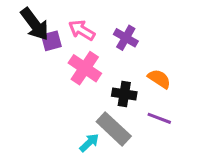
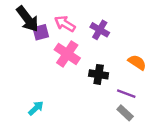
orange semicircle: (159, 79) -> (137, 62), moved
gray rectangle: (114, 129) -> (125, 113), moved, size x0.6
cyan arrow: (89, 143) -> (36, 108), moved

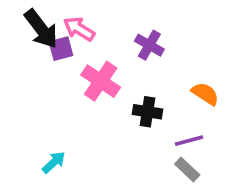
pink arrow: (65, 24) -> (79, 29), moved
purple line: (126, 94) -> (189, 141), turned -36

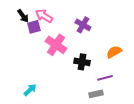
black arrow: (41, 29) -> (23, 16), size x0.6
orange semicircle: (205, 94) -> (114, 52), turned -63
gray rectangle: (187, 169) -> (96, 94), moved, turned -56

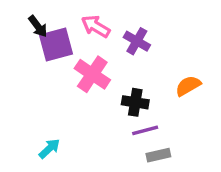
pink arrow: (44, 16) -> (96, 26), moved
purple square: (34, 27) -> (56, 45), size x1.5
purple line: (105, 78) -> (145, 130), moved

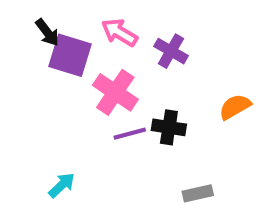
purple square: (56, 45) -> (70, 55), turned 32
purple line: (145, 130) -> (130, 134), moved

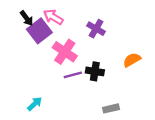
pink arrow: (119, 32) -> (53, 17), moved
purple square: (70, 55) -> (39, 31), turned 35

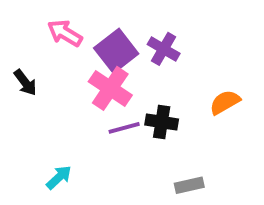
pink arrow: (53, 17) -> (65, 33), moved
black arrow: (27, 18) -> (25, 82), moved
purple square: (39, 31) -> (116, 51), moved

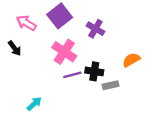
pink arrow: (65, 33) -> (26, 23), moved
purple square: (116, 51) -> (60, 16), moved
gray rectangle: (189, 185) -> (110, 85), moved

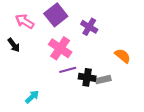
orange semicircle: (131, 60) -> (123, 56), turned 70
black cross: (94, 71) -> (87, 77), moved

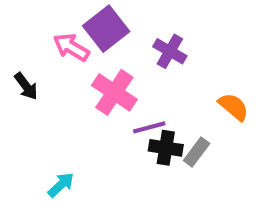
pink arrow: (25, 21) -> (71, 47), moved
purple line: (68, 70) -> (149, 127), moved
gray rectangle: (103, 80) -> (197, 152), turned -40

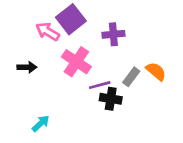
purple cross: (170, 51) -> (113, 34), turned -35
black arrow: (26, 86) -> (27, 67), moved, turned -54
gray rectangle: (197, 152) -> (131, 77), moved

